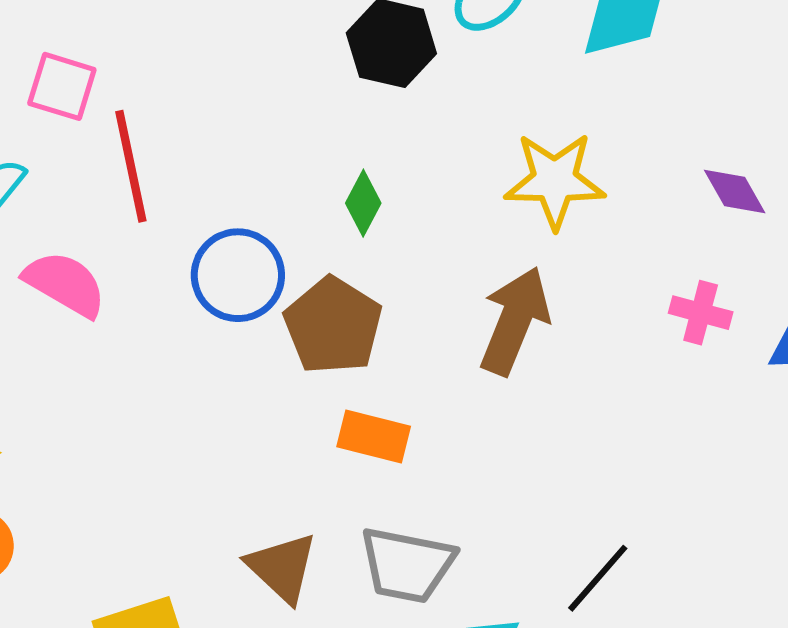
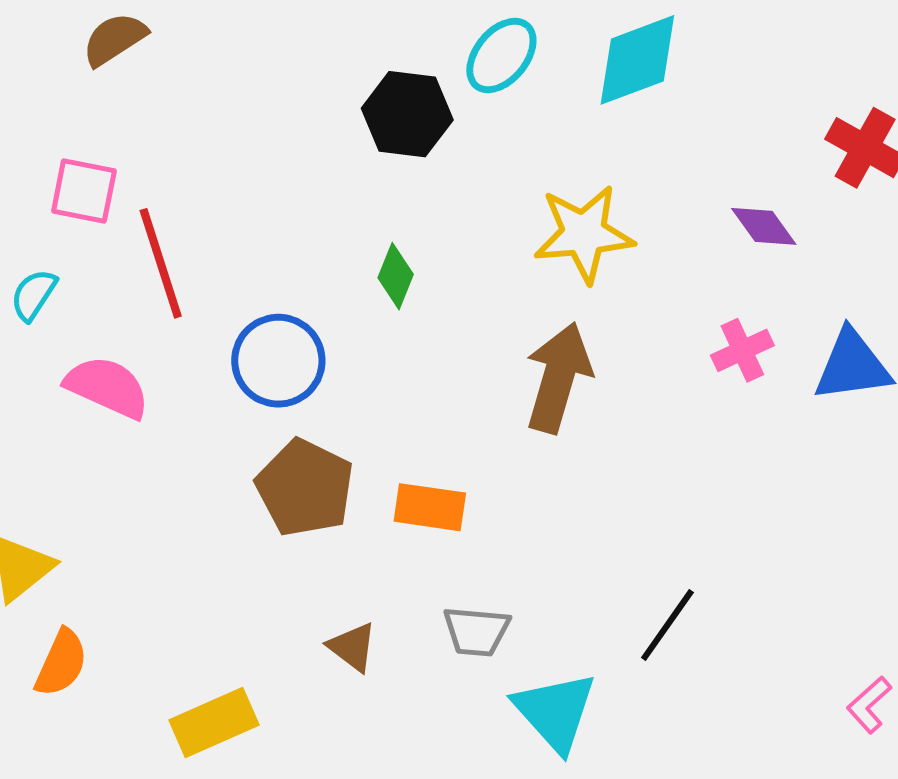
pink cross: (701, 313) -> (742, 350), turned -34
brown pentagon: (333, 326) -> (305, 488), moved
gray trapezoid: (407, 565) -> (476, 631), size x0.7
brown triangle: (282, 568) -> (352, 647), size x0.7

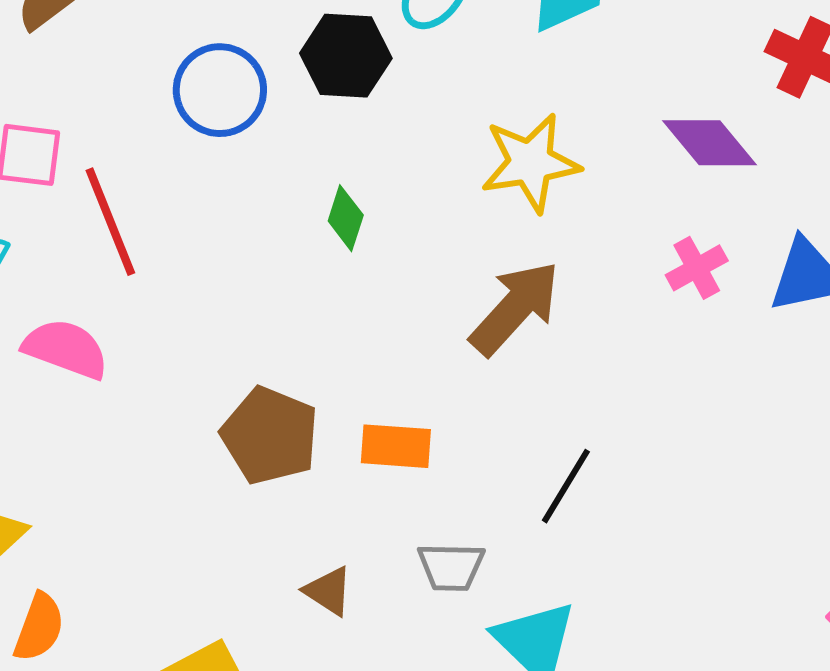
purple diamond: (764, 226) -> (709, 143), size x1.4
blue circle: (278, 361) -> (220, 90), moved
brown arrow: (558, 378) -> (515, 308), turned 30
black line: (667, 625) -> (566, 486), moved

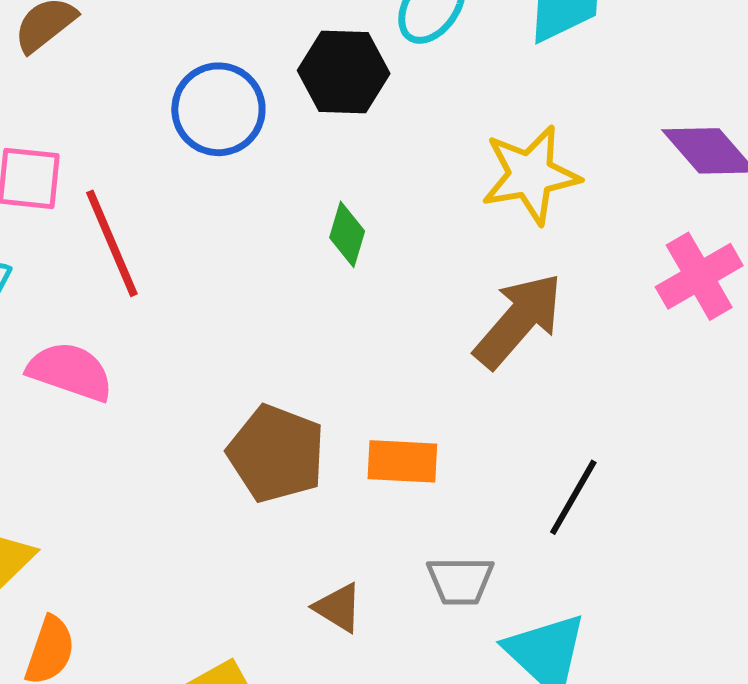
pink cross: (697, 268) -> (699, 276), size x1.4

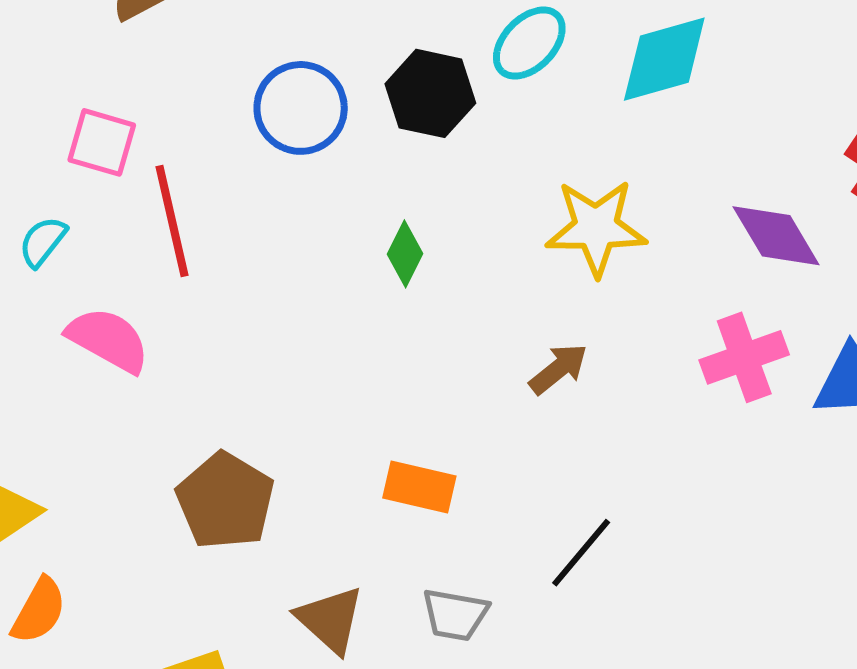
brown arrow: (518, 320) -> (558, 369), size x0.6
brown pentagon: (276, 454) -> (225, 501), moved
brown triangle: (338, 608) -> (330, 620), size x1.4

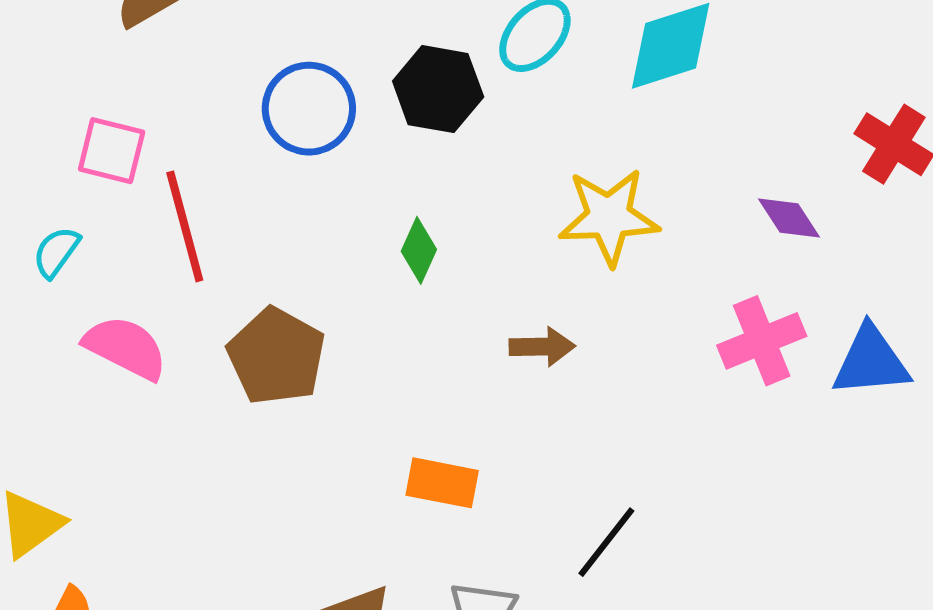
purple diamond: (776, 236) -> (789, 218), size x0.7
brown arrow: (558, 369) -> (542, 347), moved, turned 40
brown pentagon: (225, 501) -> (276, 356), moved

